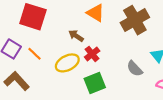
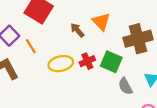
brown arrow: (76, 36) -> (77, 30), moved
green square: (95, 83) -> (111, 62), moved, turned 30

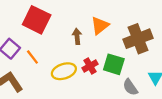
orange triangle: (101, 22) -> (100, 26), turned 42
brown arrow: (77, 30) -> (77, 36), turned 42

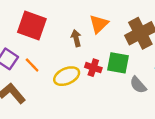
red cross: (90, 66) -> (93, 68), turned -35

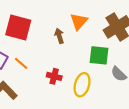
red cross: (93, 68) -> (54, 76), moved
yellow ellipse: (67, 76) -> (82, 85), moved, turned -45

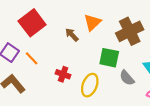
red square: (18, 27) -> (32, 23), turned 32
brown arrow: (59, 36) -> (72, 35), turned -32

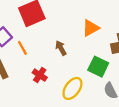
brown arrow: (72, 35) -> (61, 48), moved
red cross: (63, 74) -> (40, 75), moved

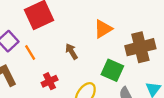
red cross: (40, 75) -> (50, 81), turned 32

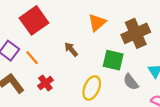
red cross: (50, 81) -> (45, 83), moved

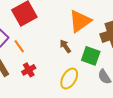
orange triangle: (97, 23) -> (80, 21), size x1.4
brown arrow: (71, 49) -> (65, 46), moved

